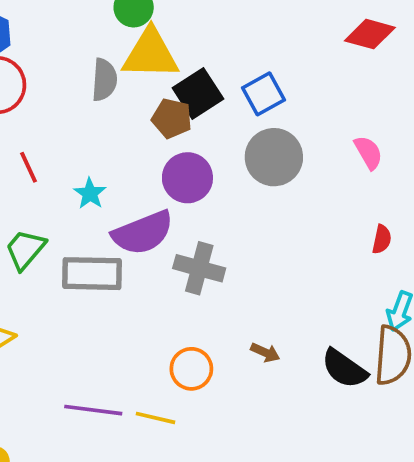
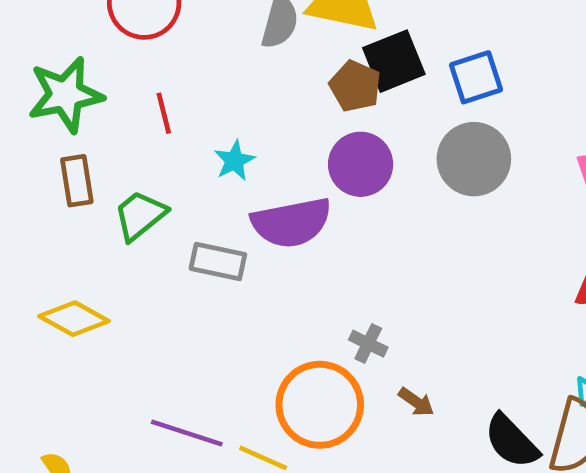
gray cross: (199, 268) -> (368, 344), moved, size x0.6
gray rectangle: (92, 274) -> (218, 262), size x0.7
orange circle: (191, 369) -> (320, 405), size x1.6

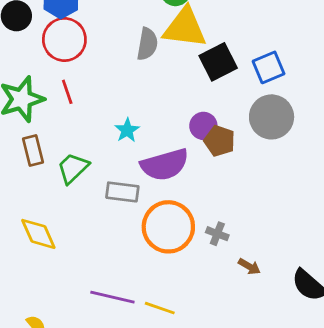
brown pentagon: (355, 86) -> (219, 141), moved
red line: (164, 113) -> (67, 92), moved
purple circle: (361, 164) -> (203, 126), size x0.7
yellow diamond: (74, 319) -> (38, 234), turned 42
orange circle: (320, 405) -> (168, 227), moved

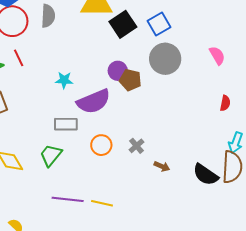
gray semicircle: (147, 44) -> (48, 16), moved
cyan star: (127, 130) -> (64, 80), turned -30
green trapezoid: (73, 168) -> (51, 155), moved
orange circle: (168, 227) -> (101, 145), size x0.6
gray cross: (217, 234) -> (137, 146), turned 35

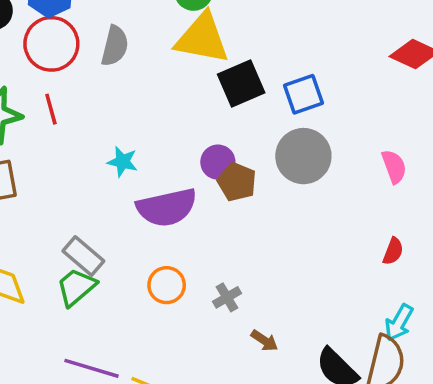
gray rectangle: (66, 124) -> (83, 256), moved, turned 30

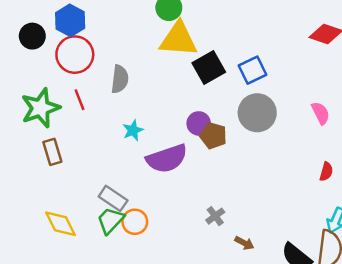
gray semicircle: (115, 46) -> (120, 79), moved
cyan star: (123, 162) -> (133, 130), turned -30
orange circle: (167, 285) -> (135, 222), moved

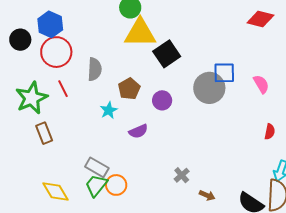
blue square: (253, 70) -> (224, 73), moved, turned 30
brown pentagon: (213, 136) -> (129, 89), moved, turned 30
purple semicircle: (167, 159) -> (138, 131), size x0.6

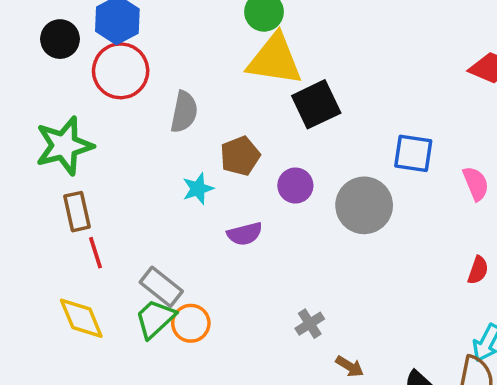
gray circle: (209, 88) -> (364, 205), moved
red line: (63, 89) -> (95, 253), moved

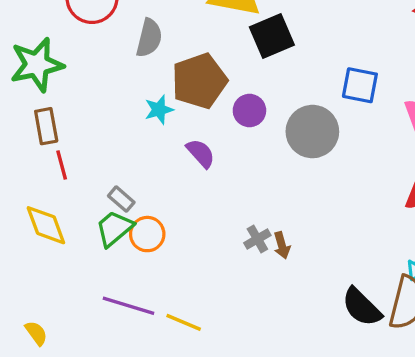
brown pentagon: (240, 156) -> (199, 81), size x1.5
purple semicircle: (245, 234) -> (201, 153), turned -120
gray rectangle: (161, 287) -> (121, 199), size x0.7
brown arrow: (350, 366) -> (282, 245), moved, turned 40

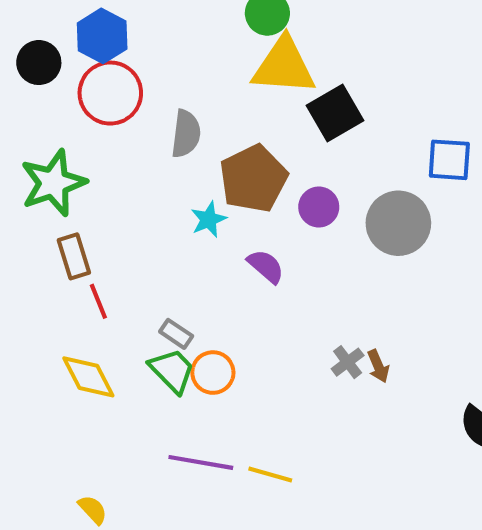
green trapezoid: (114, 228) -> (172, 371), turned 93

